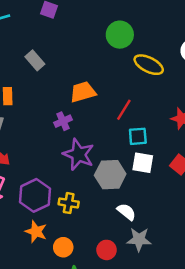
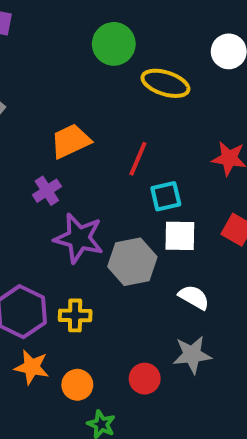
white semicircle: (126, 212) -> (194, 297), moved

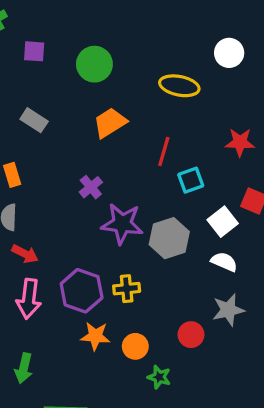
green circle: (114, 44) -> (94, 64), moved
orange trapezoid: (71, 141) -> (110, 123), moved
white square: (180, 236) -> (223, 222), moved, turned -32

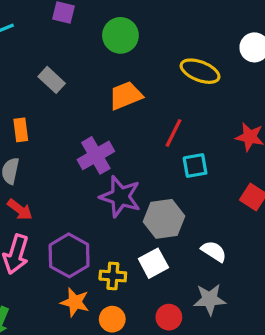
purple cross: (91, 187) -> (96, 155), size x1.5
white square: (223, 222) -> (153, 263), moved
yellow cross: (127, 289) -> (113, 276), moved

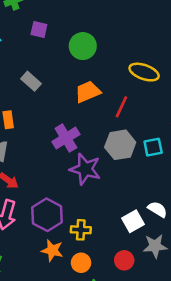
red line: (174, 133) -> (121, 107), moved
cyan square: (195, 166) -> (153, 147), moved
gray hexagon: (164, 219) -> (120, 145), moved
white square: (153, 263) -> (133, 221), moved

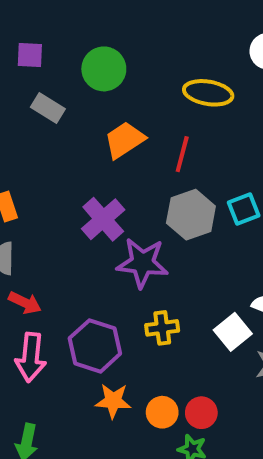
gray rectangle: (31, 81) -> (48, 108), moved
yellow cross: (81, 230) -> (162, 328), moved
red circle: (124, 260) -> (201, 413), moved

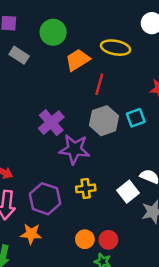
orange trapezoid: (125, 140) -> (78, 60), moved
orange star: (113, 401) -> (31, 234), moved

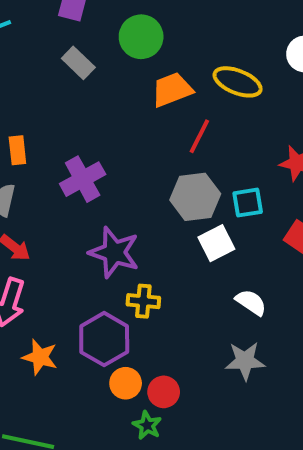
purple cross: (51, 123) -> (83, 179), moved
purple star: (74, 149) -> (114, 252), moved
white square: (128, 192) -> (216, 243), moved
purple hexagon: (45, 199) -> (104, 339), moved

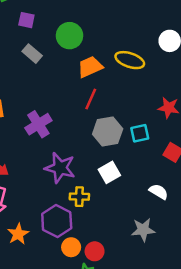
red line: (199, 136) -> (91, 99), moved
white square: (216, 243) -> (109, 172), moved
white semicircle: (251, 302) -> (159, 192), moved
orange star: (40, 357) -> (18, 234), turned 30

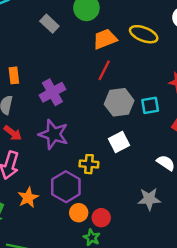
purple star: (60, 168) -> (53, 134), moved

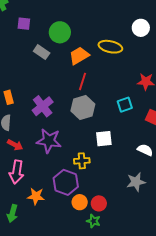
gray rectangle: (49, 24) -> (42, 52), moved
gray hexagon: (119, 102) -> (83, 107), moved
white square: (119, 142) -> (104, 139), turned 30
orange star: (28, 198) -> (36, 196), turned -30

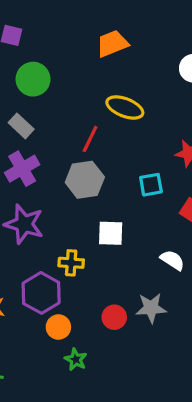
green circle: (60, 32) -> (33, 79), moved
yellow ellipse: (110, 47) -> (125, 107), moved
gray rectangle: (42, 52) -> (21, 126), moved
orange trapezoid: (79, 56) -> (112, 44), moved
red circle: (99, 203) -> (114, 317), moved

